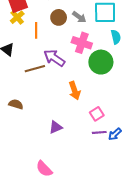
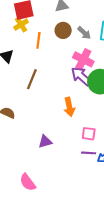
purple arrow: (54, 58) -> (81, 76), moved
brown line: (35, 69) -> (32, 79), turned -60
pink square: (97, 114) -> (89, 134), turned 32

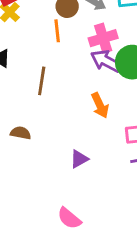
orange line: (38, 40) -> (57, 31), moved
pink cross: (83, 59) -> (103, 38), turned -30

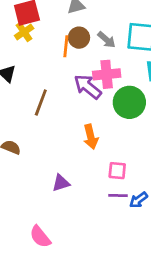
orange line: (57, 31) -> (66, 46), moved
purple arrow: (106, 61) -> (88, 87), moved

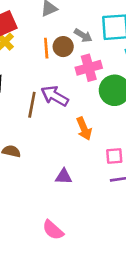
brown circle: (79, 38) -> (63, 47), moved
purple arrow: (88, 87) -> (55, 96), moved
purple triangle: (61, 183) -> (64, 177), turned 30

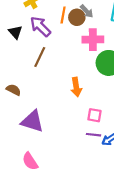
gray arrow: (83, 35) -> (87, 11), moved
purple arrow: (55, 96) -> (40, 27), moved
purple triangle: (64, 177) -> (32, 121), moved, size x1.6

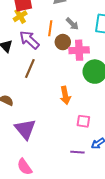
brown circle: (77, 17) -> (63, 42), moved
purple triangle: (32, 121) -> (25, 129), turned 35
purple line: (93, 135) -> (77, 152), moved

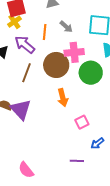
brown circle: (63, 42) -> (56, 65), moved, size x1.6
pink square: (83, 121) -> (82, 122), turned -32
purple triangle: (25, 129) -> (21, 109), moved
purple line: (77, 152) -> (77, 161), moved

